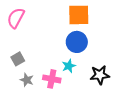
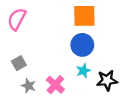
cyan star: (69, 66) -> (83, 71), moved
pink cross: (52, 79) -> (55, 85), turned 30

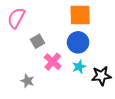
gray square: (19, 63) -> (38, 41), moved
pink cross: (55, 85) -> (53, 62), moved

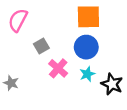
black star: (101, 76) -> (112, 84), turned 30
gray star: (27, 81) -> (11, 83), moved

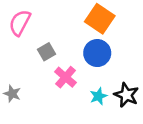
orange square: (88, 17) -> (100, 19), turned 35
cyan star: (87, 74) -> (98, 96), moved

